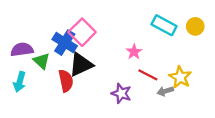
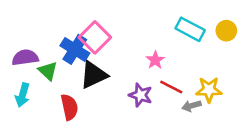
yellow star: (180, 77) -> (209, 90), turned -30
red semicircle: (66, 81) -> (69, 107), moved
purple star: (121, 93) -> (140, 95), moved

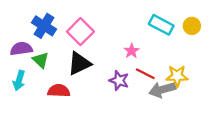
blue cross: (75, 49) -> (44, 26), moved
gray arrow: (191, 106) -> (162, 90), size x1.6
red semicircle: (69, 107) -> (59, 91), turned -75

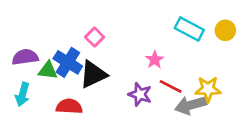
blue cross: (44, 26) -> (68, 62), moved
pink square: (80, 32) -> (95, 37), size x0.6
green triangle: (41, 60) -> (48, 70), turned -36

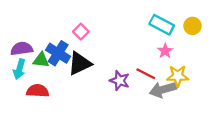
pink star: (155, 60) -> (165, 51), moved
cyan arrow: (22, 94) -> (19, 69), moved
red semicircle: (69, 106) -> (38, 91), moved

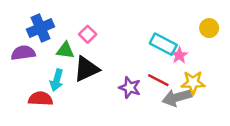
cyan rectangle: (162, 25) -> (163, 44), moved
blue cross: (58, 53) -> (41, 28), moved, turned 35
green triangle: (41, 60) -> (65, 50), moved
cyan arrow: (19, 69) -> (57, 80), moved

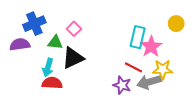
cyan rectangle: (163, 44) -> (138, 37), turned 75
pink star: (179, 55) -> (151, 47), size x1.5
purple star: (130, 88) -> (122, 85), moved
red semicircle: (41, 99) -> (52, 83), moved

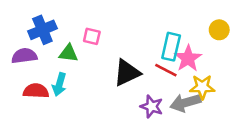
pink square: (74, 29) -> (92, 36), turned -32
black triangle: (73, 58) -> (127, 73), moved
red line: (133, 67) -> (166, 70), moved
red semicircle: (52, 83) -> (36, 91), moved

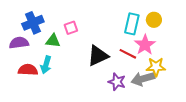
yellow circle: (219, 30) -> (154, 20), moved
pink square: (92, 36) -> (71, 28), turned -32
cyan rectangle: (171, 47) -> (132, 24), moved

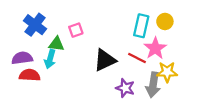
blue cross: (33, 23) -> (35, 25), turned -30
purple semicircle: (19, 43) -> (22, 58), moved
cyan arrow: (46, 65) -> (50, 59), moved
gray arrow: (143, 79) -> (153, 85), turned -65

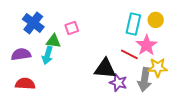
black triangle: (105, 60) -> (105, 68), moved, turned 30
red semicircle: (30, 75) -> (25, 84), moved

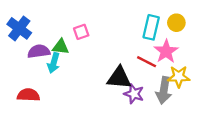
blue cross: (33, 23) -> (19, 28), moved
purple semicircle: (21, 54) -> (39, 51), moved

